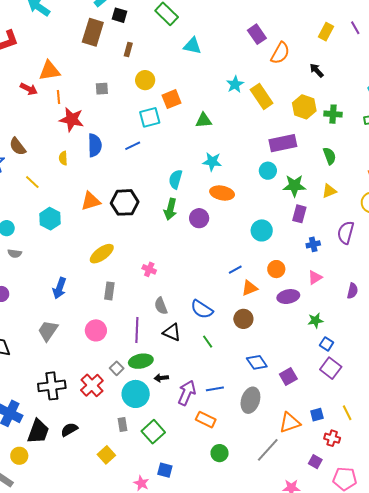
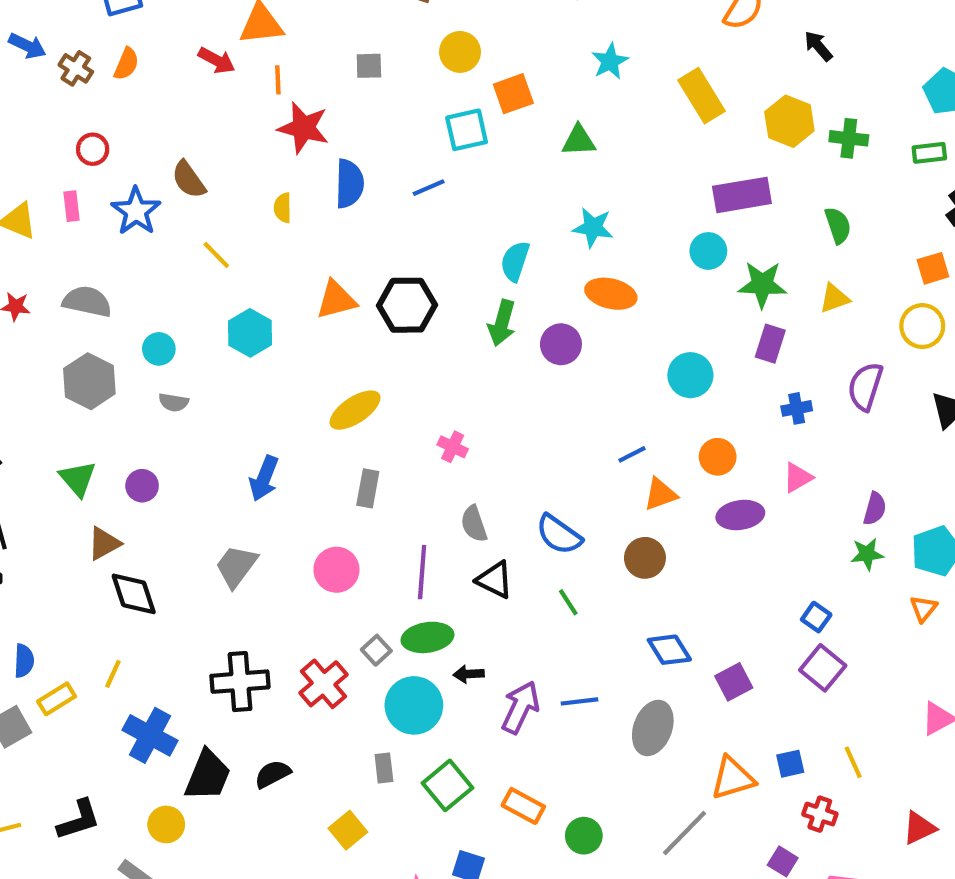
cyan star: (235, 84) -> (610, 61), moved
green star: (315, 321) -> (867, 554), moved
orange rectangle: (206, 420) -> (523, 806), moved

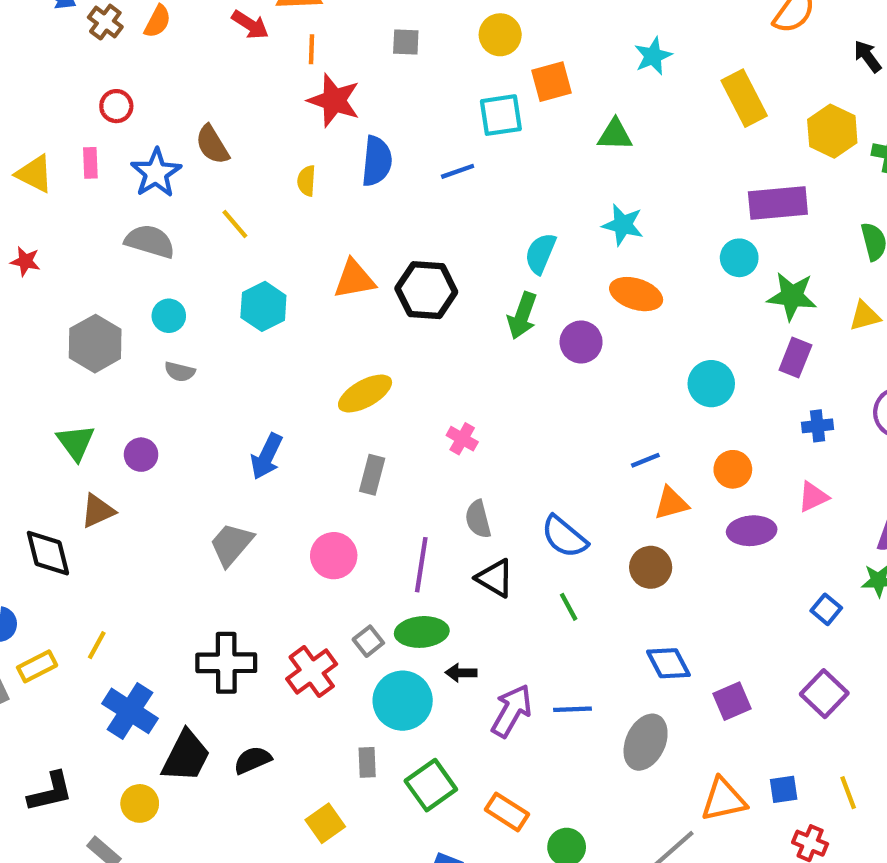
gray semicircle: (87, 302) -> (150, 241), moved
black diamond: (134, 594) -> (48, 553), moved
blue square: (816, 617) -> (826, 609), moved

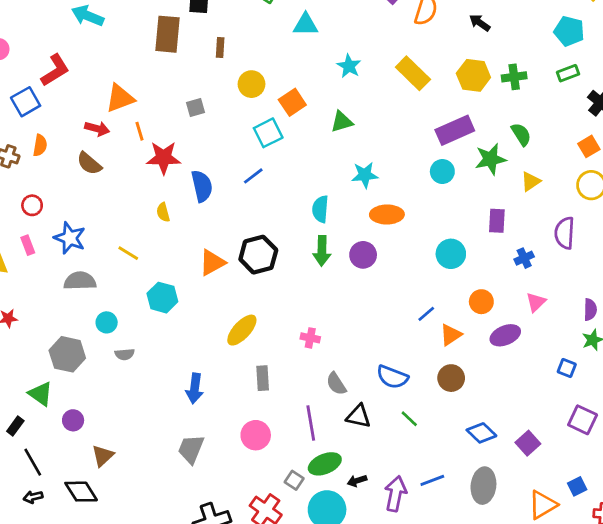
brown semicircle: (212, 145) -> (89, 163), moved
green star: (792, 296) -> (490, 159), moved
green triangle: (76, 442) -> (41, 394), moved
purple circle: (141, 455) -> (73, 420), moved

